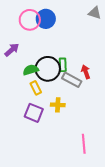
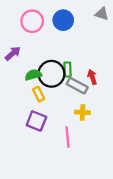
blue circle: (46, 19) -> (63, 20), moved
yellow cross: (58, 105) -> (83, 112), moved
pink line: (84, 144) -> (68, 137), moved

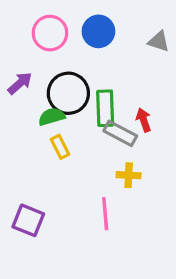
gray triangle: (102, 14) -> (159, 41), moved
green rectangle: (68, 69) -> (105, 108), size x1.5
black circle: (51, 74) -> (68, 93), moved
purple square: (36, 121) -> (28, 220), moved

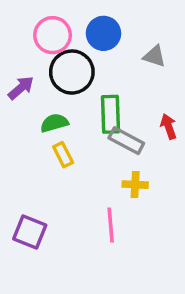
gray triangle: (159, 41) -> (154, 56), moved
black circle: (68, 93) -> (72, 72), moved
red arrow: (144, 120) -> (169, 127), moved

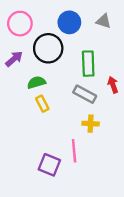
pink circle: (53, 35) -> (20, 24), moved
gray triangle: (154, 56) -> (104, 21), moved
green rectangle: (111, 114) -> (88, 64), moved
purple square: (30, 232) -> (49, 165), moved

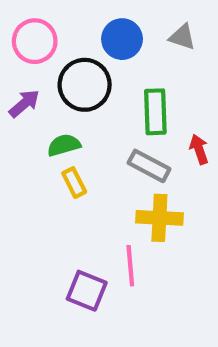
yellow cross: (91, 124) -> (159, 218), size x1.5

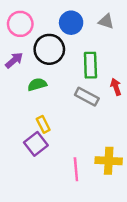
yellow rectangle: (74, 183) -> (43, 124), moved
yellow cross: (159, 218) -> (109, 161), moved
pink line: (130, 266) -> (76, 169), moved
purple square: (87, 291) -> (36, 144), moved, turned 30

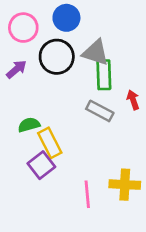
gray triangle: (106, 21) -> (96, 53), moved, size x1.5
blue circle: (71, 23) -> (66, 18), moved
green semicircle: (37, 84) -> (29, 125), moved
yellow rectangle: (43, 124) -> (50, 143), size x1.5

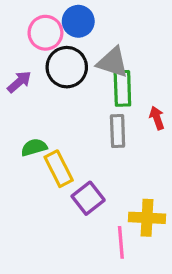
pink circle: (23, 28) -> (45, 33), moved
gray rectangle: (100, 111) -> (118, 131), turned 60
purple square: (41, 165) -> (88, 198), moved
pink line: (87, 194) -> (121, 242), moved

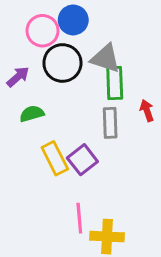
green semicircle: (34, 147) -> (32, 114), moved
purple square: (88, 198) -> (82, 160), moved
yellow cross: (147, 218) -> (107, 237), moved
pink line: (121, 242) -> (79, 218), moved

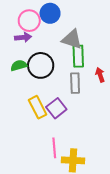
black circle: (62, 63) -> (41, 65), moved
purple arrow: (18, 77) -> (23, 37), moved, turned 35
green semicircle: (32, 114) -> (19, 65), moved

